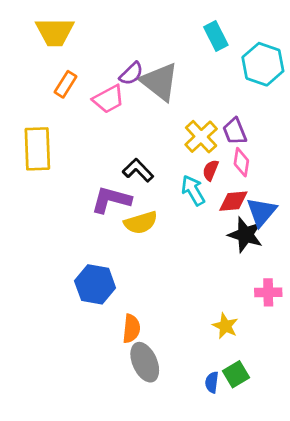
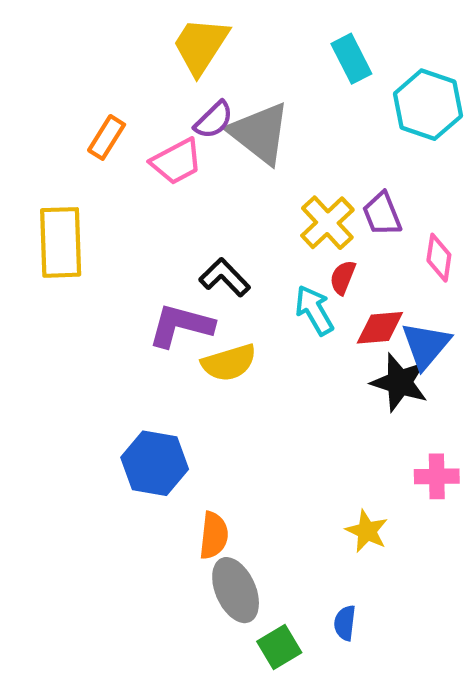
yellow trapezoid: (55, 32) -> (201, 46), moved, turned 123
pink diamond: (241, 162) -> (439, 258), moved
green square: (236, 374) -> (279, 647), moved

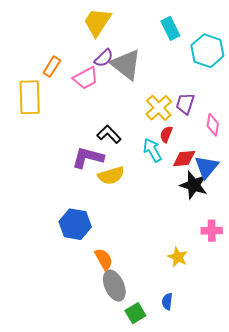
purple trapezoid: (382, 214) -> (185, 104), turned 40
yellow rectangle: (61, 242) -> (30, 97), moved
orange semicircle: (214, 535) -> (104, 259), turned -35

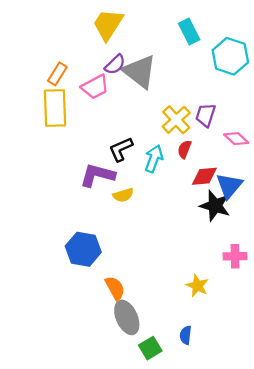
yellow rectangle: (30, 97) -> (55, 108), moved
pink diamond: (213, 125) -> (236, 139), turned -55
black L-shape: (109, 134) -> (121, 149), turned -70
cyan arrow: (152, 150) -> (154, 159), moved, turned 50
yellow semicircle: (111, 176) -> (123, 195), size x0.7

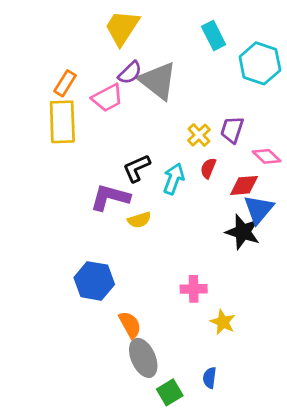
yellow cross: (176, 120) -> (199, 135), size x0.7
red diamond: (204, 176) -> (244, 185), moved
pink cross: (235, 256) -> (194, 289), moved

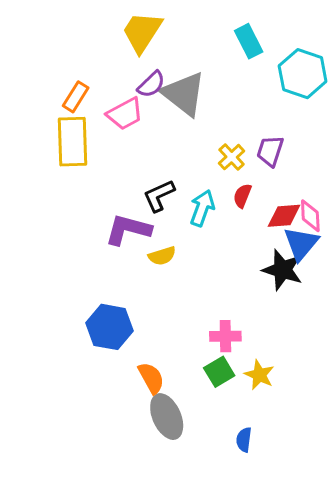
pink diamond: (267, 156) -> (310, 216), moved, turned 44
green square: (170, 392) -> (219, 372), moved

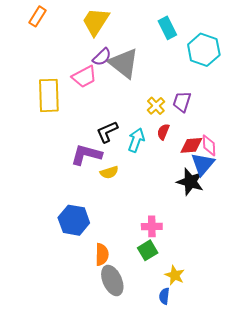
orange rectangle: (76, 97) -> (37, 16), moved
yellow star: (259, 375) -> (175, 275), moved
orange semicircle: (151, 378) -> (102, 254), turned 30

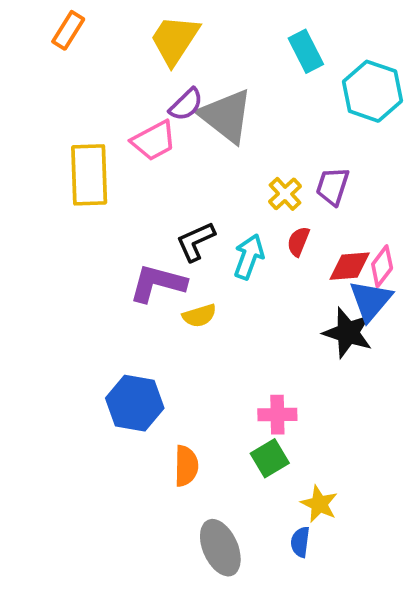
pink diamond: (209, 145) -> (382, 266), turned 40
gray ellipse: (112, 280) -> (220, 548), moved

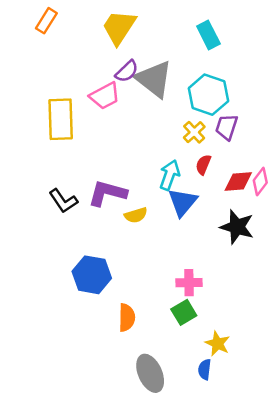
cyan hexagon: (373, 91) -> (208, 95), moved
black L-shape: (196, 241) -> (63, 201), moved, turned -100
blue triangle: (371, 300) -> (183, 202), moved

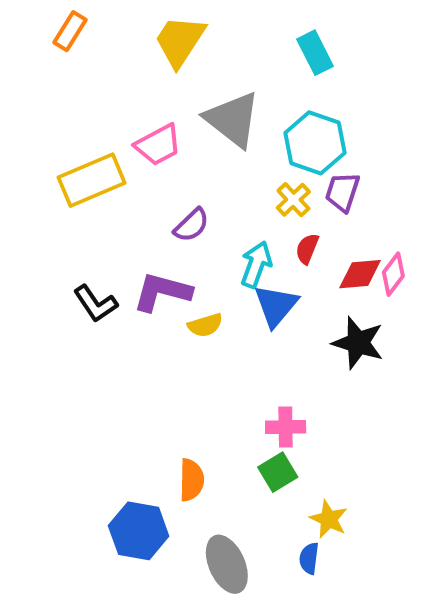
purple semicircle: (127, 71) -> (192, 225), moved
yellow rectangle: (61, 119) -> (92, 180), turned 69
blue hexagon: (92, 275) -> (139, 531), moved

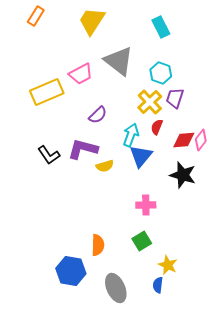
cyan hexagon: (315, 143) -> (161, 73), size x0.7
yellow cross: (293, 200) -> (150, 102), size x1.4
pink cross: (286, 427) -> (146, 205), moved

